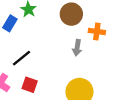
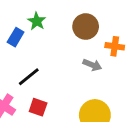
gray arrow: (77, 48) -> (92, 65), turned -77

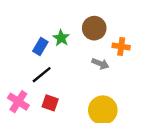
green star: (37, 21) -> (61, 38), moved
blue rectangle: (16, 37) -> (40, 47), moved

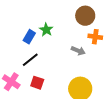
brown circle: (94, 28) -> (85, 16), moved

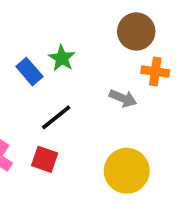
blue rectangle: (29, 37) -> (29, 72), turned -72
black line: (30, 60) -> (56, 117), moved

